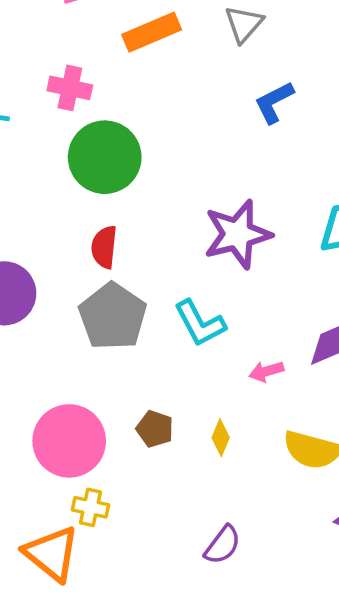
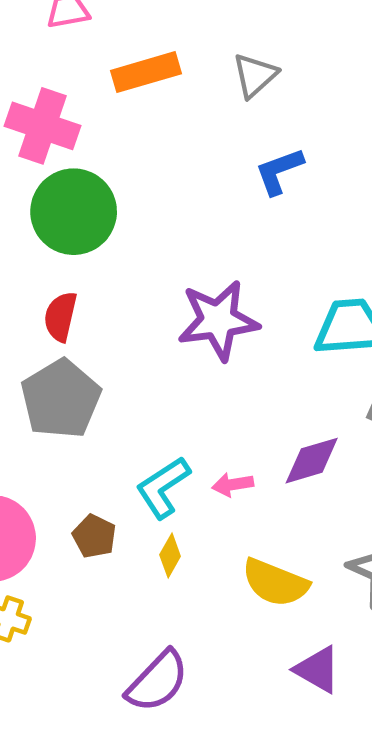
pink cross: (70, 88) -> (43, 126), size x1.4
cyan L-shape: (200, 323) -> (163, 487), moved, turned 78
purple semicircle: (223, 545) -> (157, 681), size x1.4

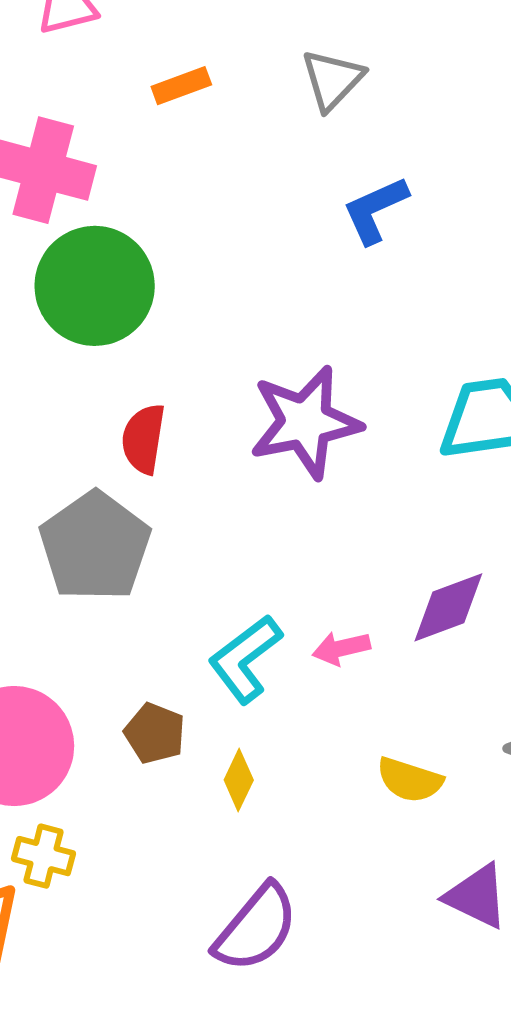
orange rectangle: (146, 72) -> (181, 86), size x0.6
red semicircle: (60, 317) -> (144, 439), moved
yellow diamond: (170, 556) -> (239, 780), moved
yellow semicircle: (275, 583) -> (410, 780), size x0.7

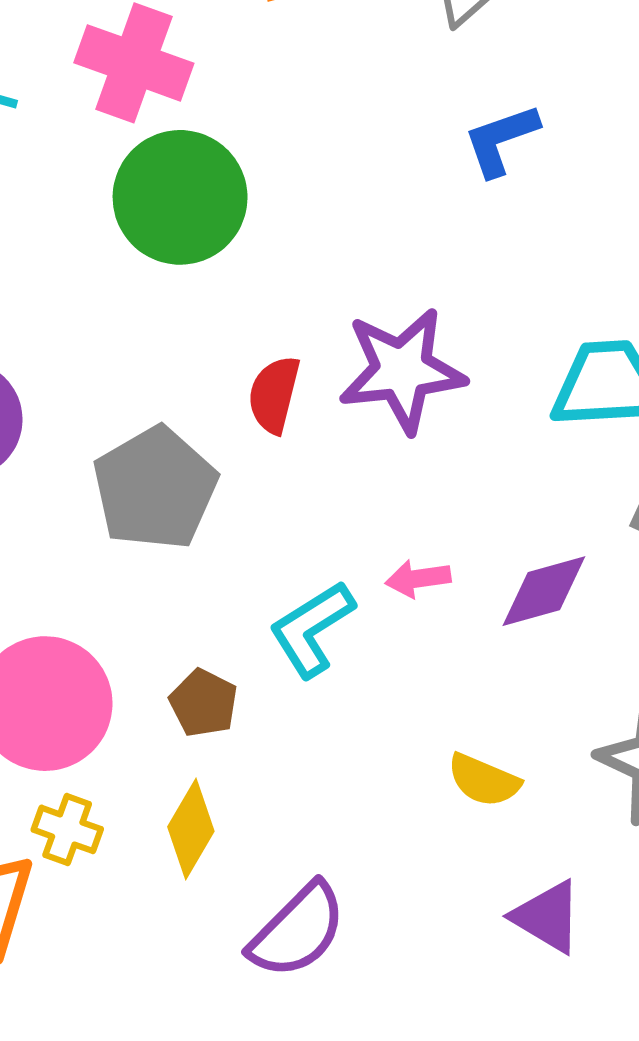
red semicircle: (144, 439) -> (274, 395), moved
pink arrow: (341, 648) -> (418, 579), moved
yellow diamond: (239, 780) -> (191, 829), moved, size x1.4

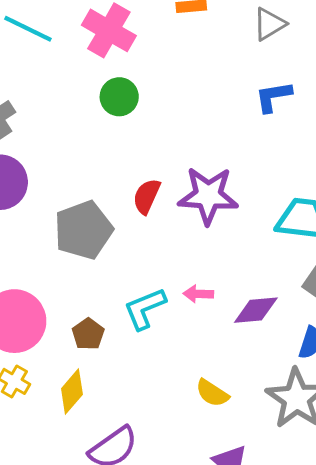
green circle: (180, 197) -> (119, 97), size x0.6

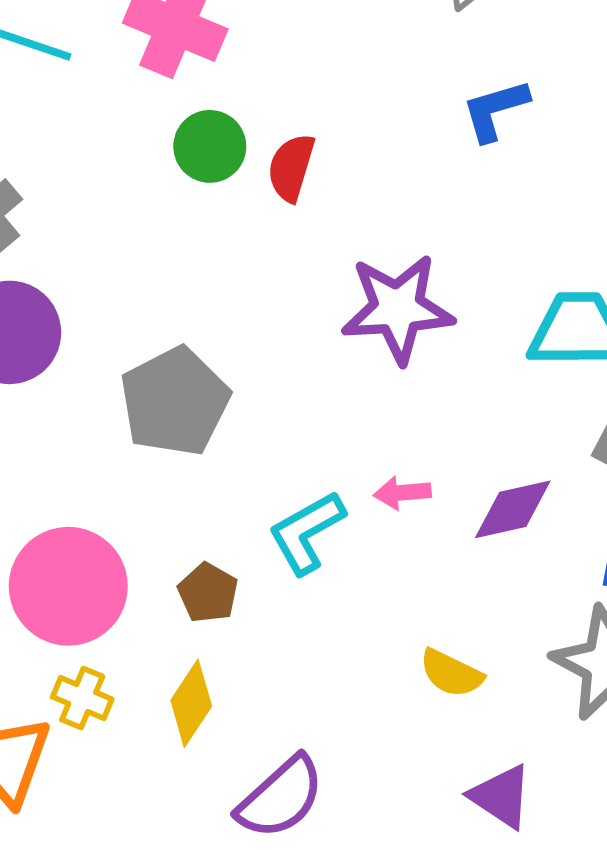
red semicircle: (147, 196) -> (291, 167), moved

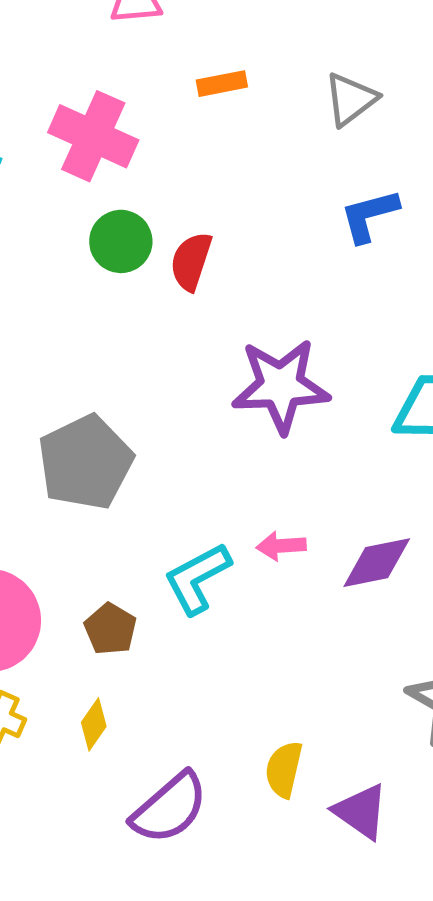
yellow semicircle: (451, 673) -> (284, 769), moved, turned 76
yellow diamond: (191, 703) -> (94, 724), size x0.7

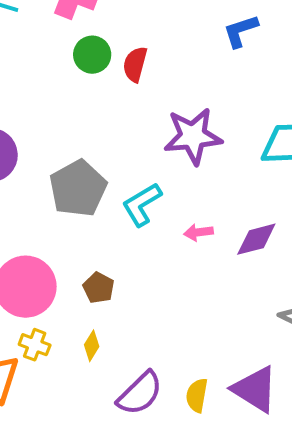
cyan L-shape: (197, 578) -> (142, 204), moved
yellow semicircle: (284, 769) -> (197, 395), moved
purple triangle: (361, 811) -> (255, 389), size x1.4

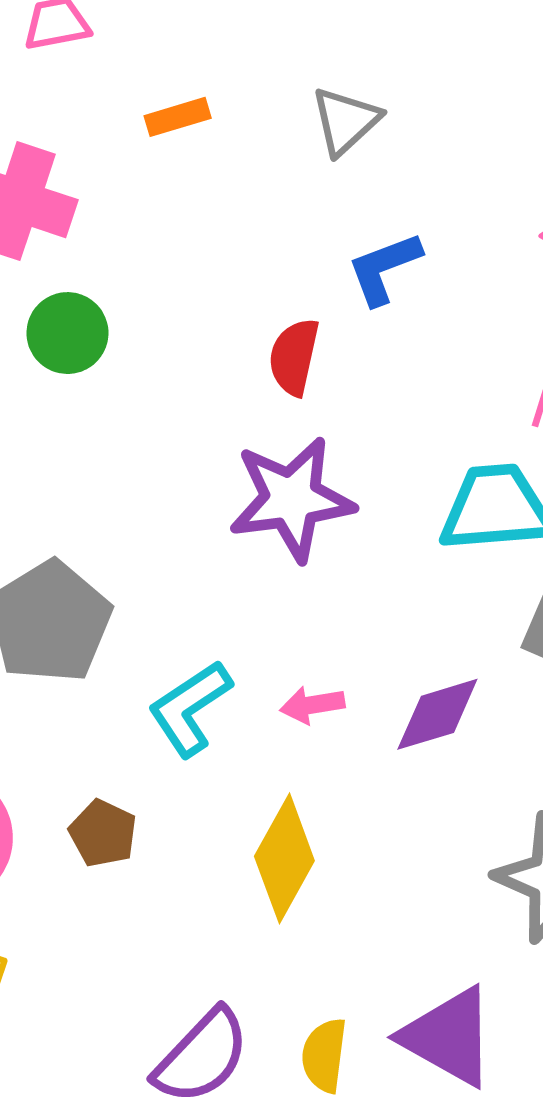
red semicircle: (135, 64) -> (294, 357), moved
cyan L-shape: (142, 204) -> (190, 708), moved
yellow diamond: (92, 346) -> (284, 858), moved, size x1.8

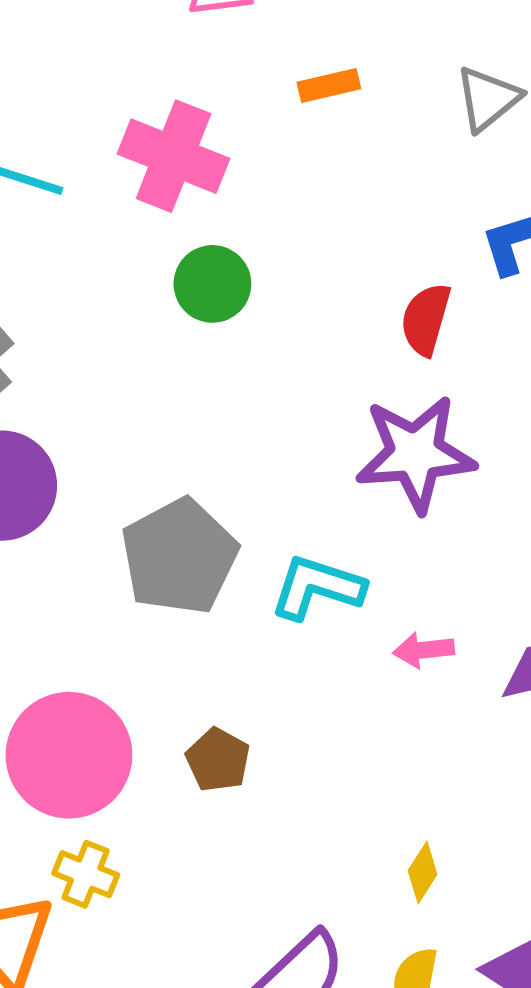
cyan L-shape: (190, 708) -> (317, 587), moved, turned 48
yellow diamond: (284, 858) -> (423, 872), moved, size x0.5

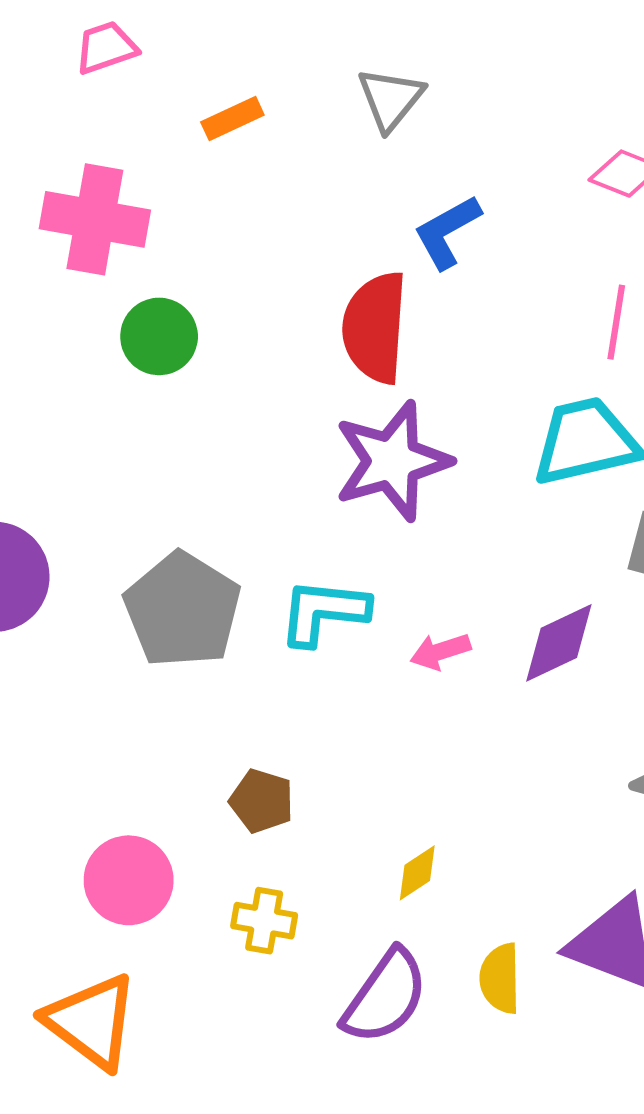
red semicircle: (426, 319) -> (375, 327), size x1.5
pink circle: (69, 755) -> (129, 880), moved, size x0.7
yellow diamond: (423, 872) -> (417, 873), moved, turned 36
yellow cross: (86, 874) -> (264, 921), moved

